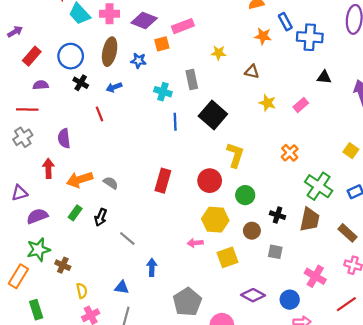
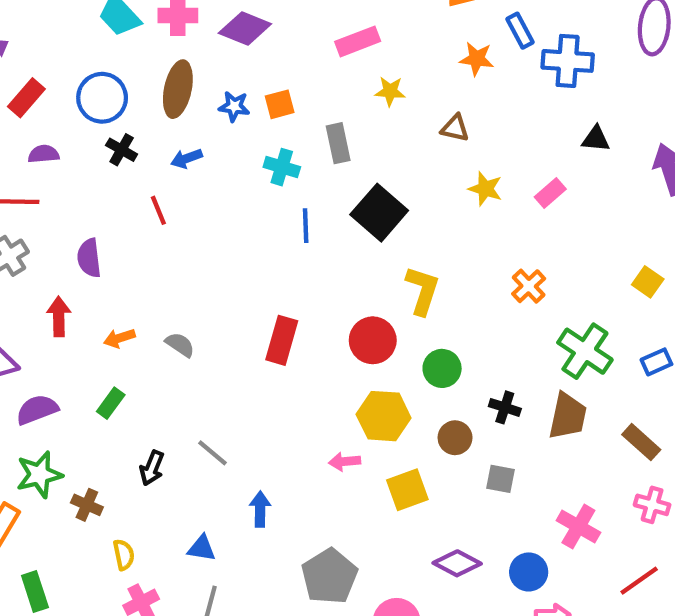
pink rectangle: (183, 26) -> (358, 41), moved
orange square: (162, 44) -> (280, 104), moved
orange arrow: (80, 180) -> (119, 338), size x0.6
black arrow: (101, 217) -> (152, 468), moved

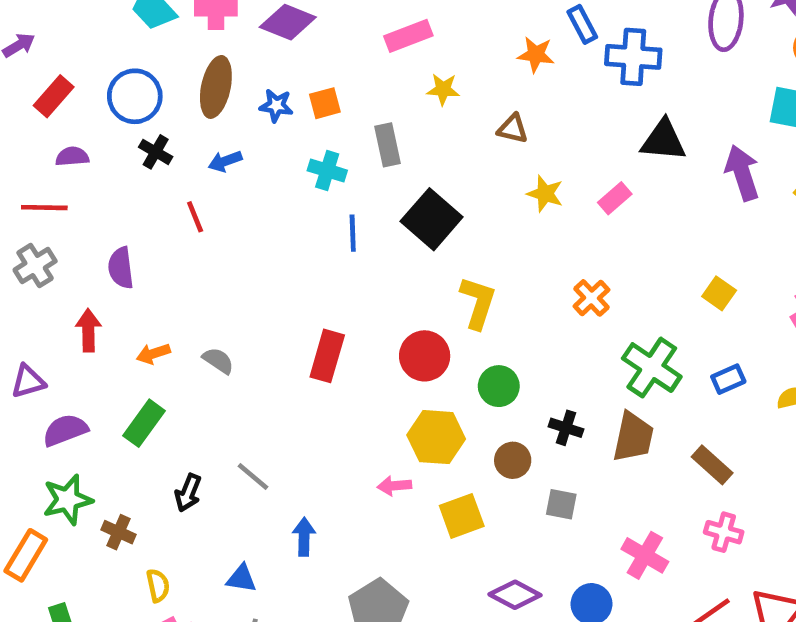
black triangle: (596, 139) -> (663, 140), size x1.5
green rectangle: (111, 403) -> (144, 423), size x1.4

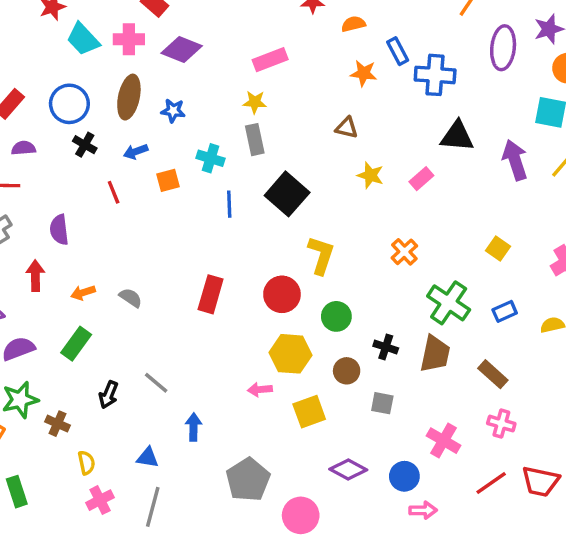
yellow star: (443, 89) -> (255, 102), moved
orange square: (325, 103) -> (168, 180), moved

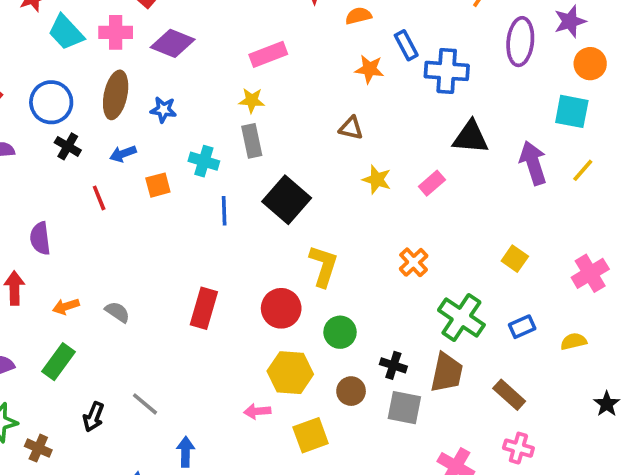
gray square: (382, 403) -> (404, 408), moved, size x1.4

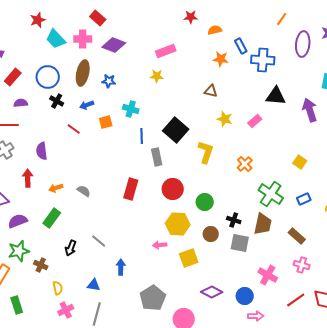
gray rectangle: (252, 141) -> (157, 157), moved
red line: (99, 198) -> (74, 129), turned -32
yellow L-shape: (323, 266) -> (206, 152), moved

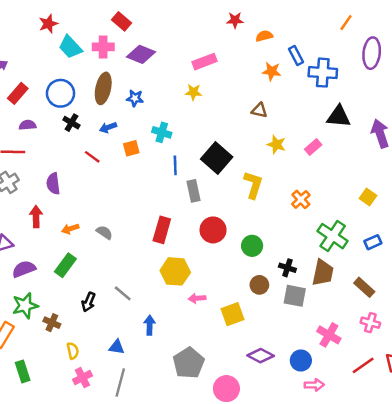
yellow hexagon: (178, 224) -> (175, 271), moved

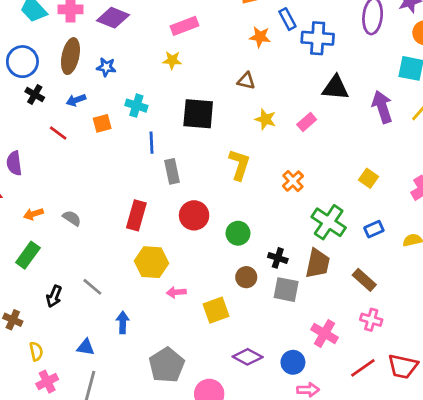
black square: (217, 158) -> (198, 114), moved, turned -36

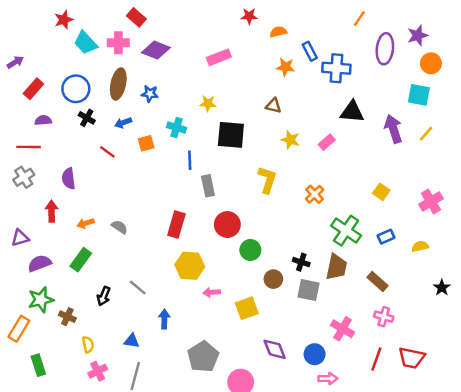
yellow star: (172, 60) -> (208, 103), moved
green circle: (238, 233) -> (250, 250), moved
purple diamond: (248, 357) -> (275, 349), turned 40
red line: (363, 368) -> (376, 359), turned -35

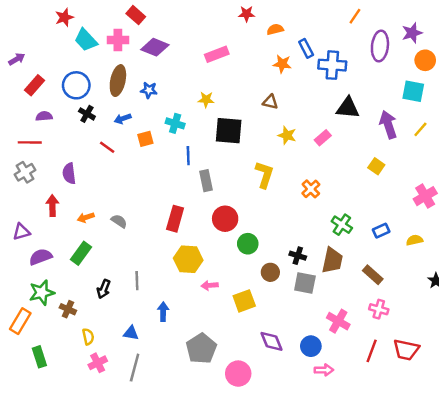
yellow square: (381, 192) -> (376, 166), moved
green cross: (346, 231) -> (342, 225), size x0.7
gray line: (138, 288) -> (137, 281), turned 48

